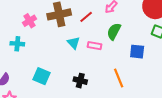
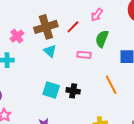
cyan triangle: (74, 43) -> (50, 51), moved
cyan square: (41, 76) -> (51, 90), moved

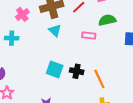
green semicircle: (102, 39) -> (107, 20), turned 54
orange line: (111, 85) -> (99, 79), moved

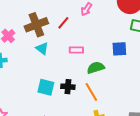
green semicircle: (107, 20) -> (96, 68), moved

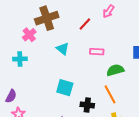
brown cross: (36, 25) -> (47, 18), moved
black cross: (68, 87) -> (87, 105), moved

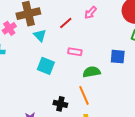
cyan triangle: (63, 49) -> (40, 35), moved
cyan square: (65, 88) -> (46, 66), moved

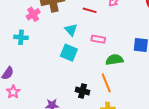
red line: (66, 23) -> (90, 10), turned 56
cyan triangle: (40, 35) -> (71, 30), moved

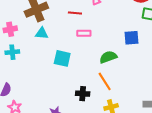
pink cross: (33, 14) -> (10, 29), moved, turned 32
cyan triangle: (71, 30) -> (42, 33), moved, turned -32
pink rectangle: (98, 39) -> (84, 33), moved

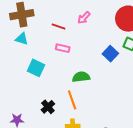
blue square: (132, 38) -> (110, 54), moved, turned 35
black cross: (83, 94) -> (48, 107), turned 32

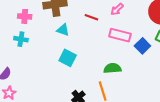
cyan triangle: (22, 39) -> (63, 30), moved
pink rectangle: (63, 48) -> (120, 35), moved, size x1.5

